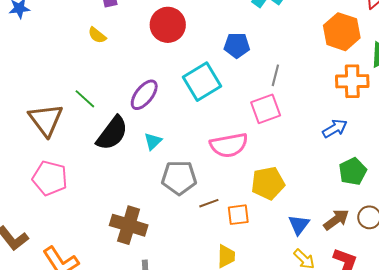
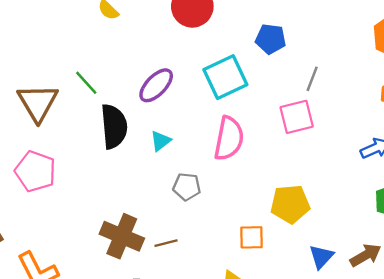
black semicircle: (112, 133) -> (114, 126), turned -48
pink semicircle: (229, 145) -> (229, 138), moved, turned -75
gray pentagon: (179, 178) -> (187, 187), size x0.7
brown line: (209, 203) -> (166, 243), moved

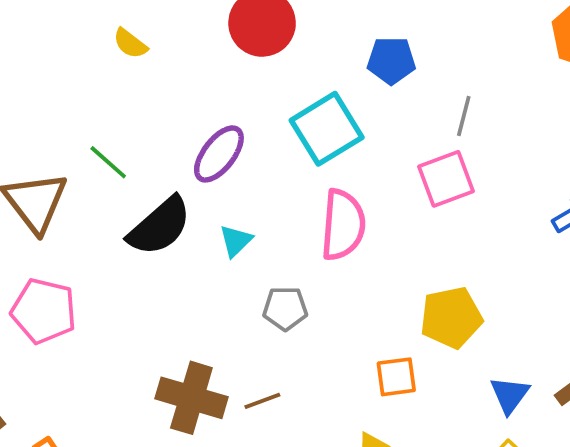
black semicircle: (114, 126) -> (160, 226), turned 60

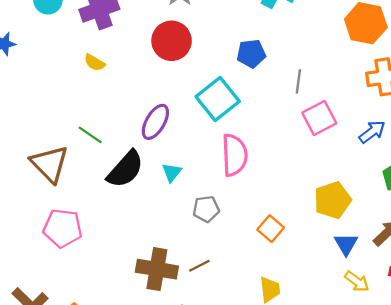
pink square: (446, 179) -> (319, 118), moved
yellow pentagon: (451, 318) -> (333, 200), moved
orange square: (396, 377) -> (271, 229), moved, turned -35

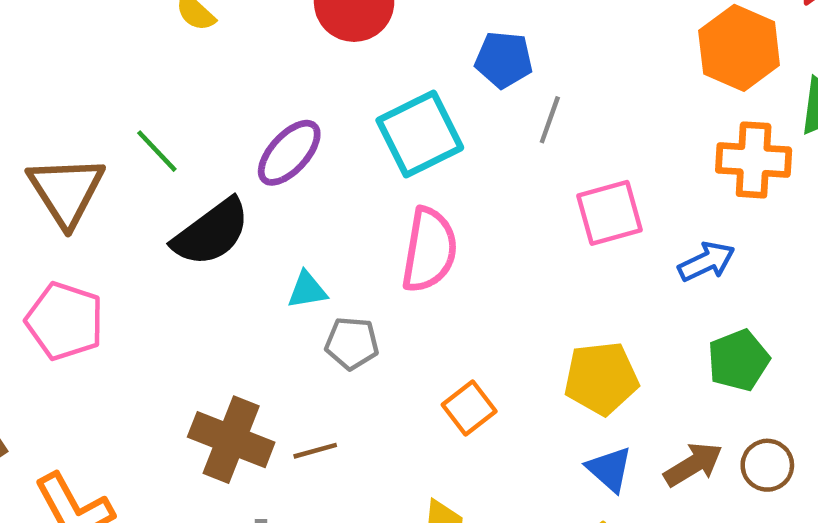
gray line: (298, 81) -> (550, 120), moved
cyan triangle: (172, 172) -> (307, 290), moved, turned 30
blue triangle: (346, 244) -> (609, 469), turned -30

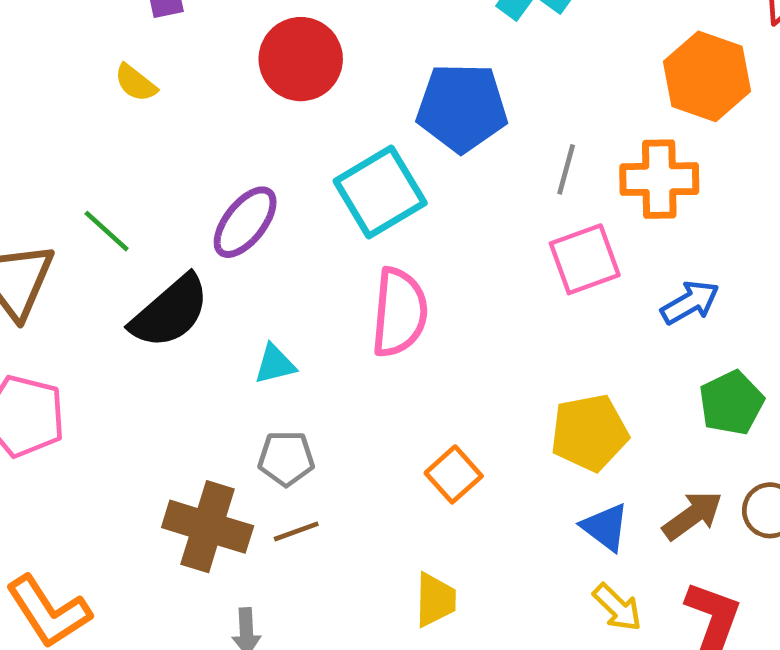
blue pentagon: (504, 60) -> (462, 108), size x1.5
gray line: (550, 120) -> (566, 169), moved
orange cross: (754, 160) -> (659, 179), moved
gray pentagon: (352, 343) -> (286, 458), moved

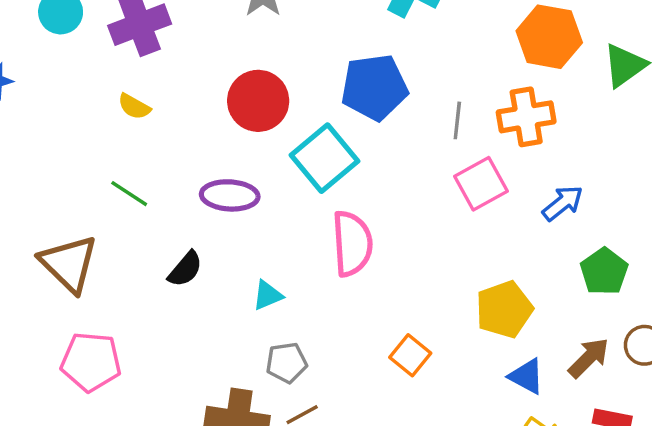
red circle: (301, 59) -> (258, 101), moved
purple ellipse: (245, 222) -> (230, 195), turned 64
green line: (107, 231) -> (129, 194), moved
black semicircle: (170, 312) -> (185, 269), size x0.6

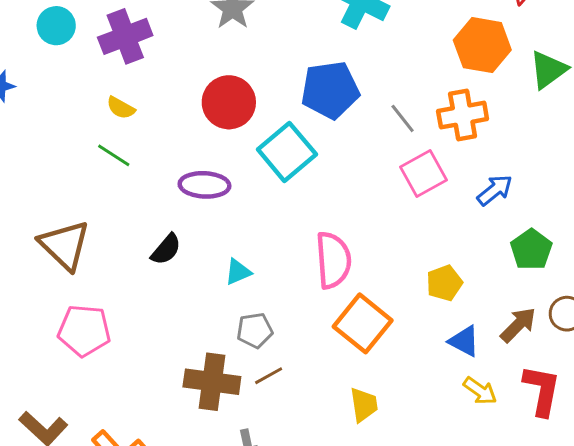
gray line: (457, 120) -> (403, 118), turned -44
green line: (129, 194) -> (114, 155), moved
pink semicircle: (352, 244) -> (333, 260), moved
yellow pentagon: (504, 309) -> (444, 283), size x0.7
orange square: (410, 355) -> (363, 323), size x1.6

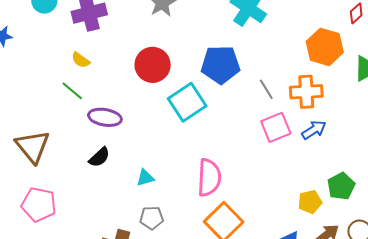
purple ellipse: (204, 185) -> (105, 117), moved
blue arrow: (495, 190) -> (314, 130), moved
yellow pentagon: (444, 283) -> (310, 202), moved

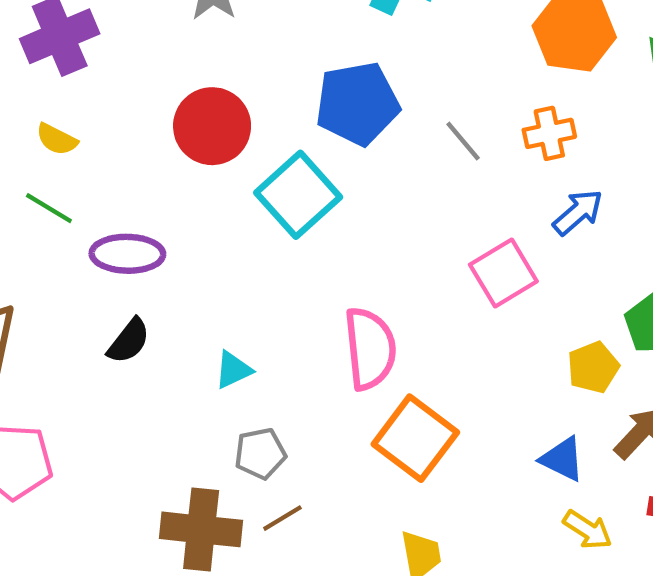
orange cross: (306, 92) -> (549, 133), size x0.7
pink square: (276, 127) -> (503, 273), moved

